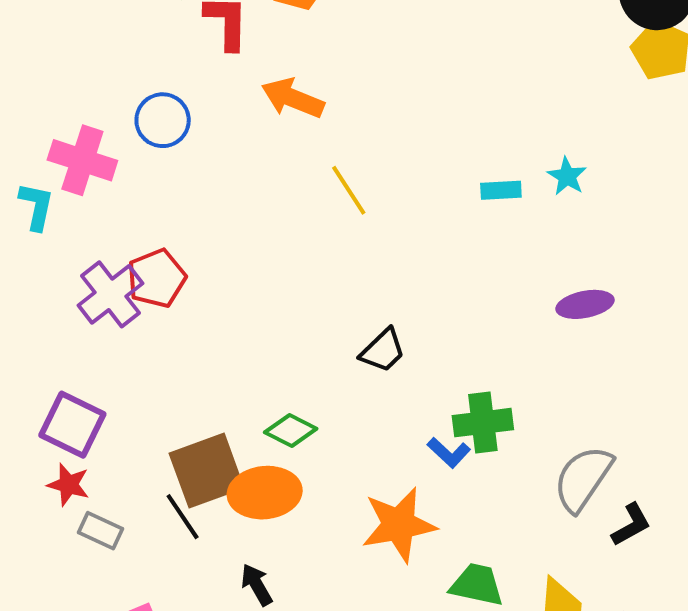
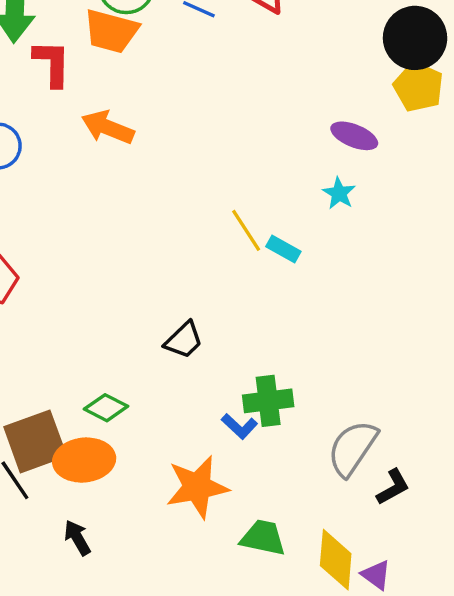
yellow line: (349, 190) -> (246, 230), moved
cyan rectangle: (501, 190) -> (283, 249), moved, turned 32
purple ellipse: (585, 304) -> (354, 136), moved, turned 33

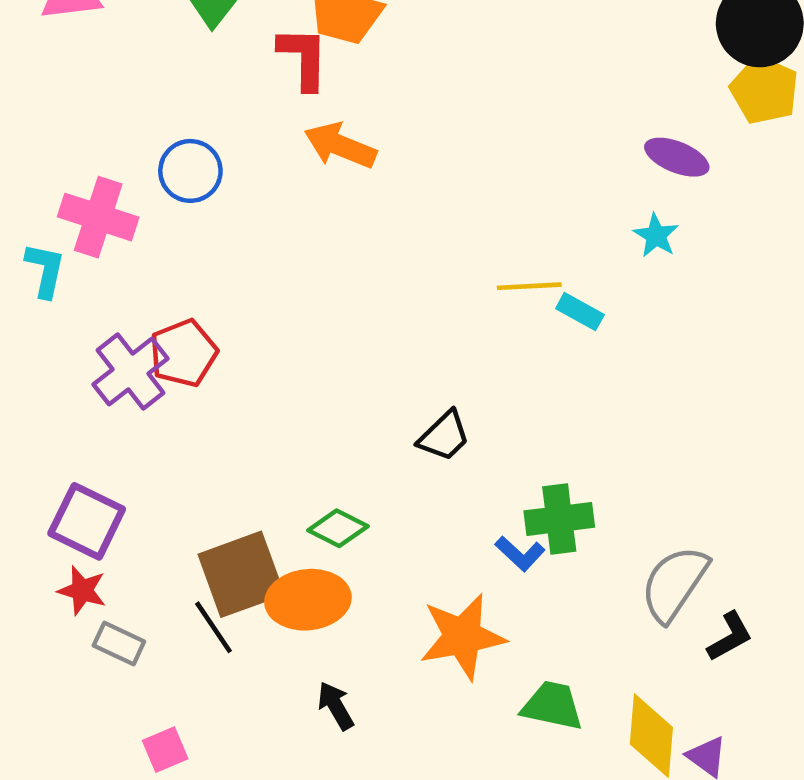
red L-shape: (52, 63) -> (303, 58), moved
yellow line: (246, 230) -> (529, 286), turned -60
black arrow: (77, 538) -> (336, 706), moved

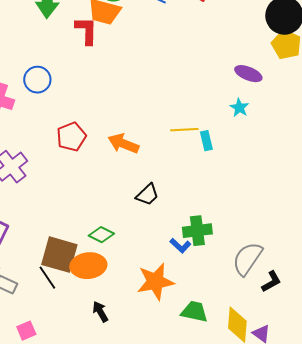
orange arrow: (340, 146) -> (123, 144), moved
cyan rectangle: (580, 312) -> (206, 141), turned 48
red pentagon: (184, 353) -> (71, 137), moved
brown square: (241, 574) -> (59, 255), turned 36

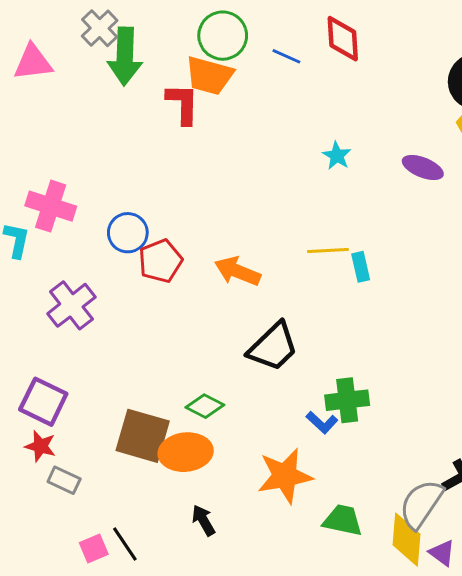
blue circle: (37, 80) -> (128, 233), moved
cyan star: (239, 108) -> (337, 156), moved
black trapezoid: (147, 195) -> (273, 347), size x1.5
gray semicircle: (247, 259) -> (421, 504), moved
black line: (47, 278) -> (125, 544), moved

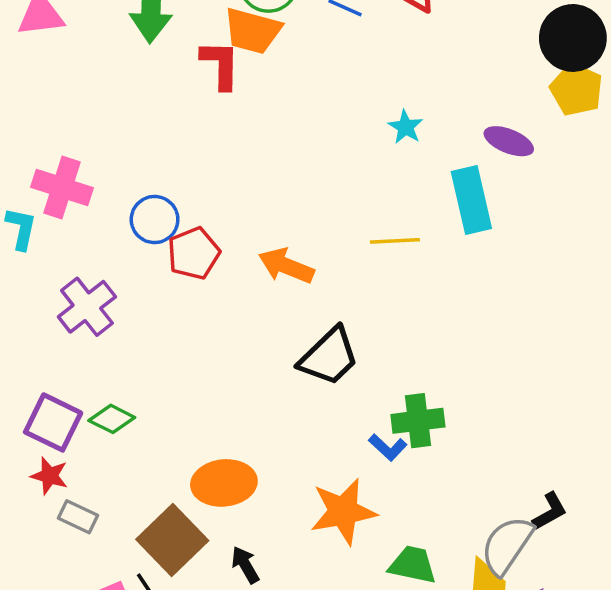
cyan rectangle: (361, 267) -> (471, 200), moved, size x1.8
green diamond: (205, 406) -> (112, 419), moved
brown square: (143, 436) -> (172, 540), moved, turned 30

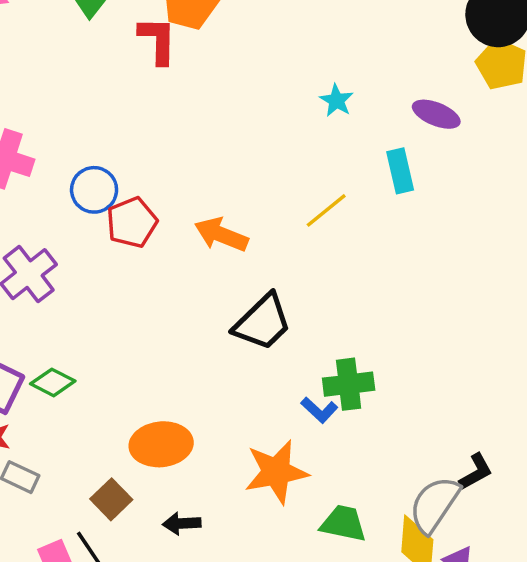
cyan rectangle: (471, 200) -> (400, 171), size x0.7
yellow line: (395, 241) -> (326, 210), turned -36
brown square: (172, 540) -> (111, 499), size x0.6
black arrow: (245, 565) -> (182, 523), turned -63

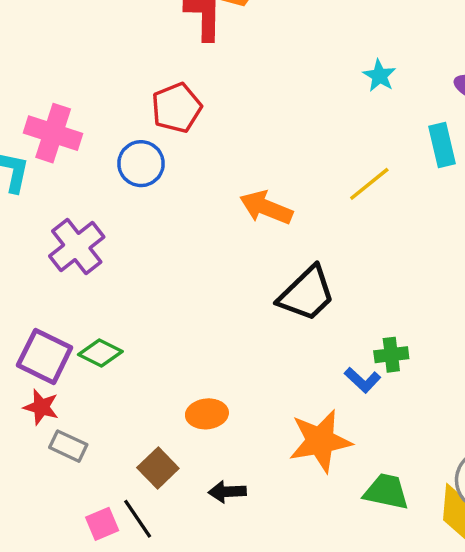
red pentagon: (132, 223) -> (177, 108), moved
green cross: (349, 384) -> (391, 355), size x0.7
orange ellipse: (161, 444) -> (207, 414), size x0.7

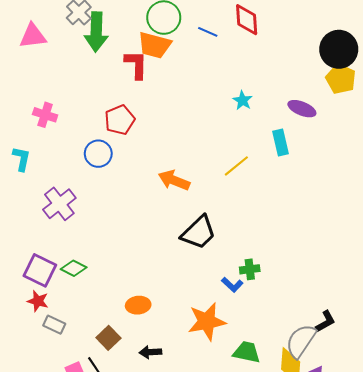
pink cross: (53, 133) -> (45, 115), moved, size x0.7

